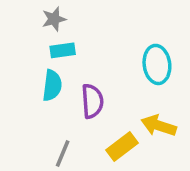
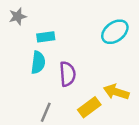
gray star: (54, 19) -> (18, 16), moved
cyan ellipse: (157, 64) -> (115, 32), moved, turned 60

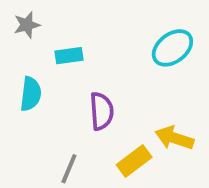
cyan semicircle: (38, 62) -> (31, 94), moved

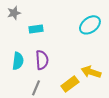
cyan semicircle: (31, 94) -> (18, 61), moved
purple semicircle: (102, 111) -> (42, 60), moved

